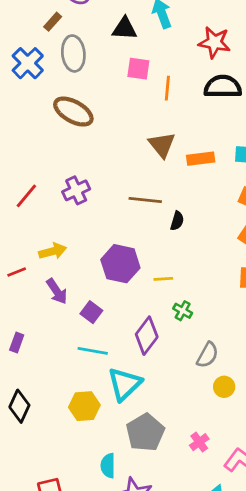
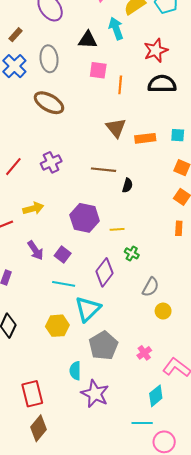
brown rectangle: (53, 22) -> (16, 35), moved
red star: (214, 42) -> (156, 50), turned -30
purple arrow: (57, 291) -> (35, 250), moved

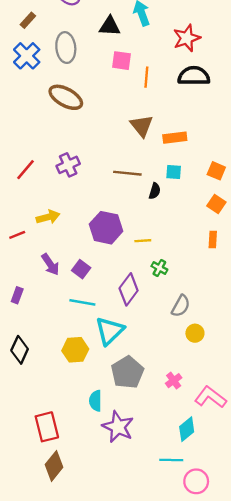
cyan square: (178, 135) -> (174, 172), moved

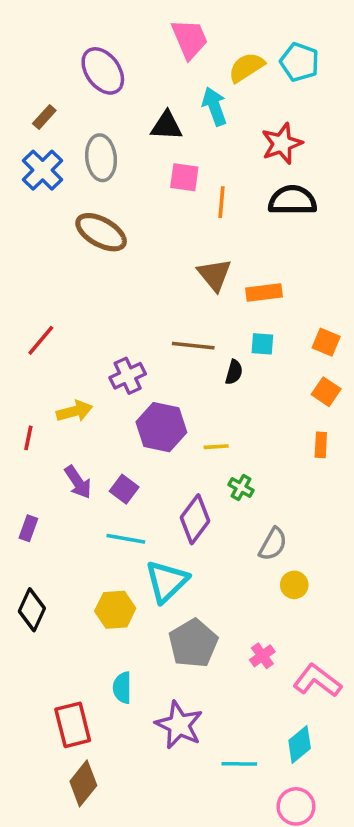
purple cross: (68, 165) -> (128, 376), moved
red line: (17, 235) -> (28, 438), turned -56
cyan semicircle: (95, 401) -> (122, 688), moved
cyan diamond: (187, 429) -> (300, 744), moved
cyan line: (171, 460) -> (239, 764), moved

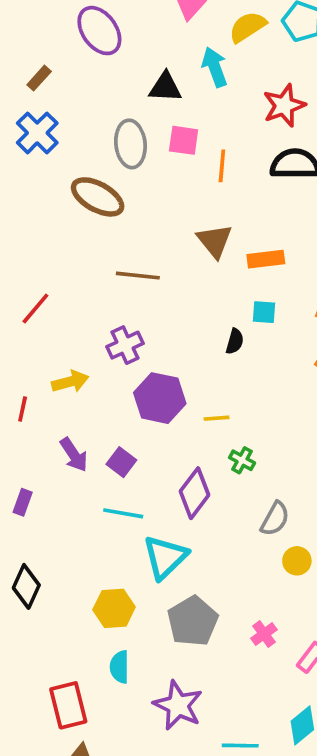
gray ellipse: (101, 158) -> (130, 144), moved
brown line: (193, 346) -> (138, 276), moved
yellow hexagon: (115, 610) -> (114, 608), moved

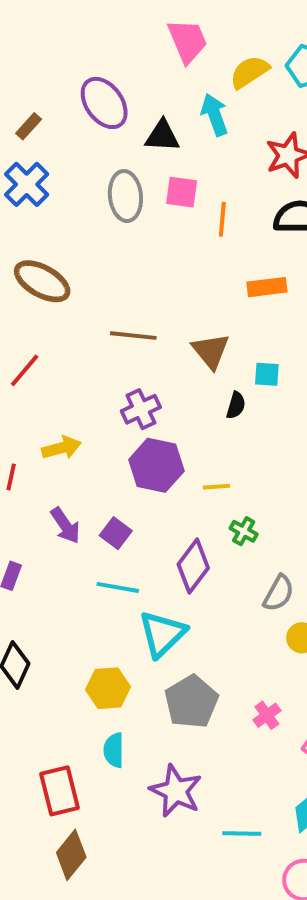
purple ellipse: (99, 31) -> (104, 103), moved
brown ellipse: (98, 197) -> (42, 281), moved
brown triangle: (215, 241) -> (211, 351), moved
orange rectangle: (266, 259) -> (267, 287), moved
purple cross: (125, 345) -> (141, 409), moved

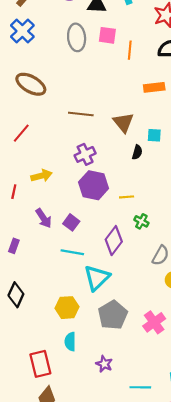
pink cross: (267, 715) -> (154, 322), size x1.5
purple star: (176, 791) -> (104, 364), size x0.6

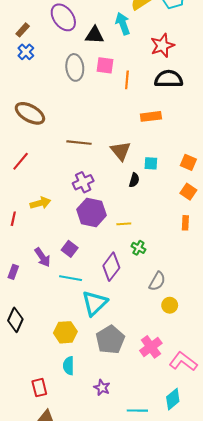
blue cross: (22, 31) -> (26, 52), moved, size x0.7
purple arrow: (44, 218) -> (42, 257), moved
red rectangle: (40, 364) -> (39, 388), size x0.7

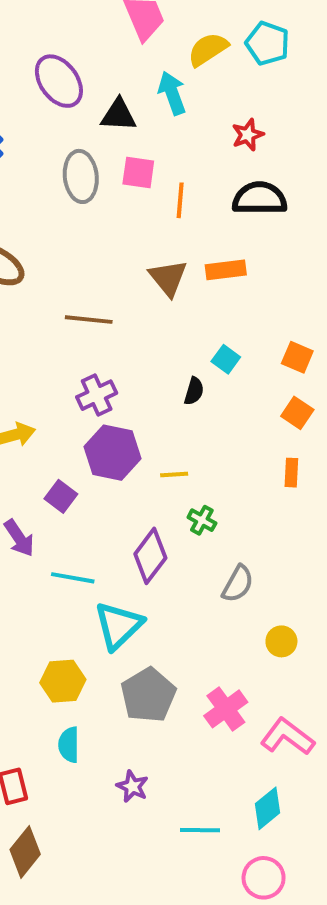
red star: (162, 46) -> (248, 135), size x0.7
brown triangle: (121, 151) -> (168, 278), moved
cyan square: (151, 163) -> (226, 359), turned 32
purple square: (70, 249) -> (61, 496), moved
yellow circle: (170, 305) -> (281, 641), moved

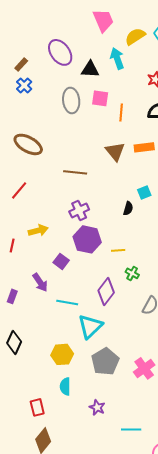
cyan square: (226, 359) -> (144, 192), turned 32

